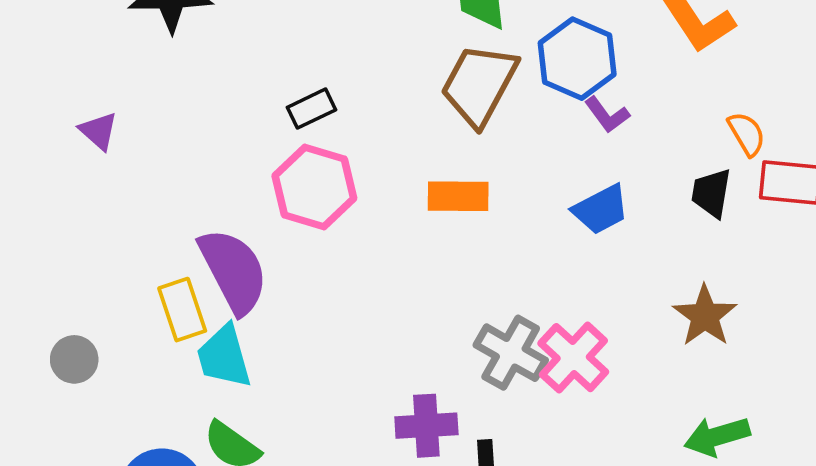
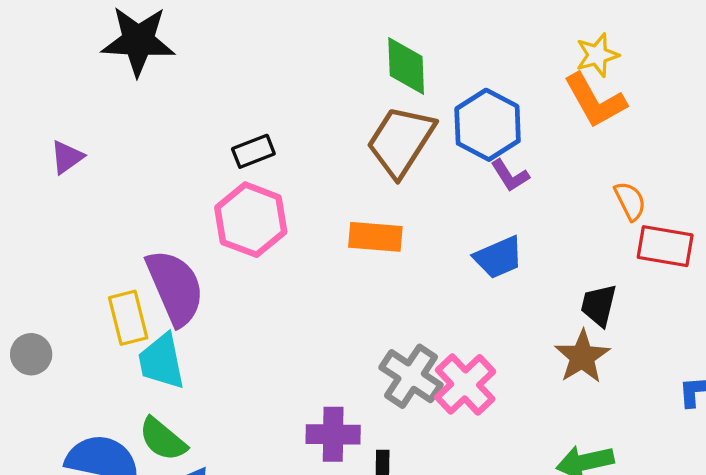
purple triangle: (99, 131) -> (67, 157), turned 39
black trapezoid: (711, 193) -> (599, 305), moved

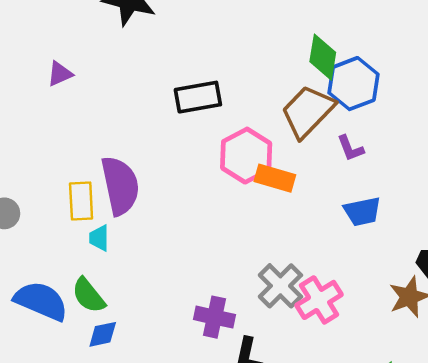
blue hexagon: (488, 125) -> (353, 84), moved
black rectangle: (253, 151) -> (198, 97), size x1.5
purple L-shape: (510, 175) -> (350, 148), moved
pink hexagon: (251, 220) -> (246, 156), moved
cyan trapezoid: (162, 361) -> (99, 238), size x0.6

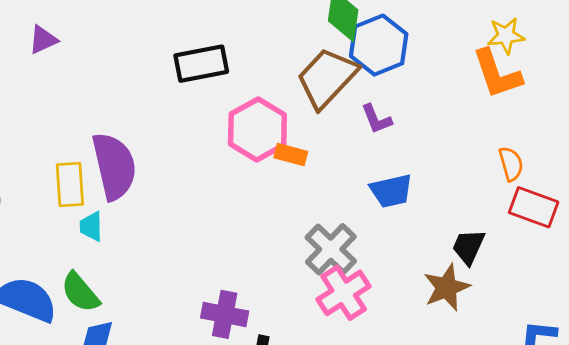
orange rectangle: (275, 178) -> (291, 155), size x0.7
gray cross: (280, 286) -> (331, 249), moved

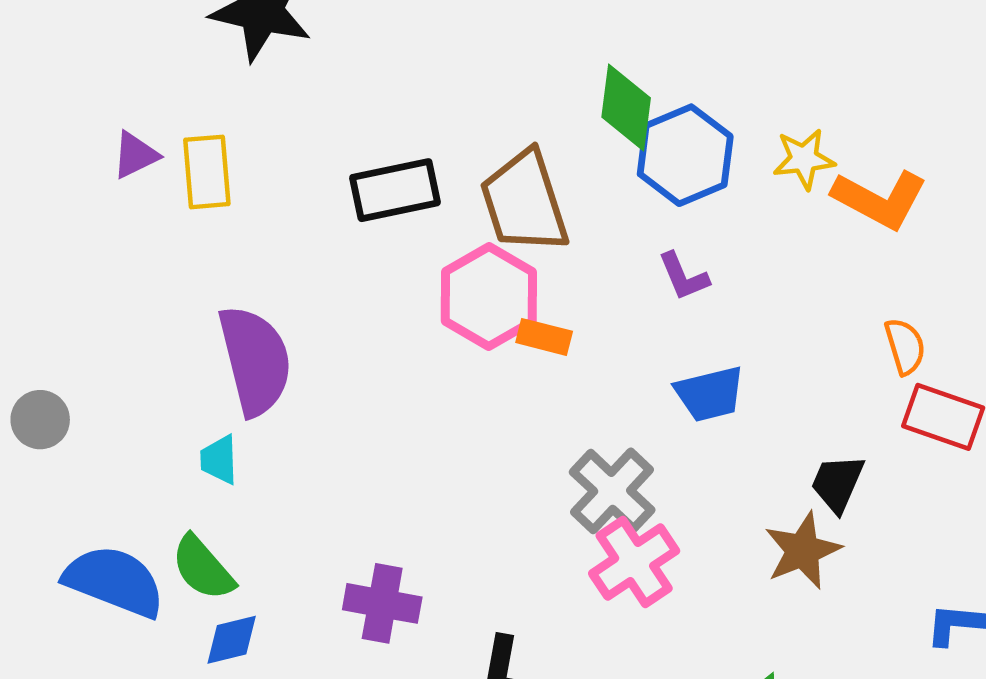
yellow star: (506, 36) -> (804, 159), moved
orange L-shape: (497, 74) -> (880, 199), turned -42
brown trapezoid: (327, 78) -> (524, 202), moved, turned -60
yellow rectangle: (70, 185) -> (207, 172), moved
purple cross: (225, 314) -> (382, 603), moved

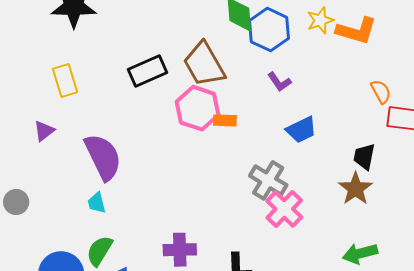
purple triangle: (135, 155) -> (44, 131), moved
green semicircle: (203, 568) -> (99, 251), turned 84

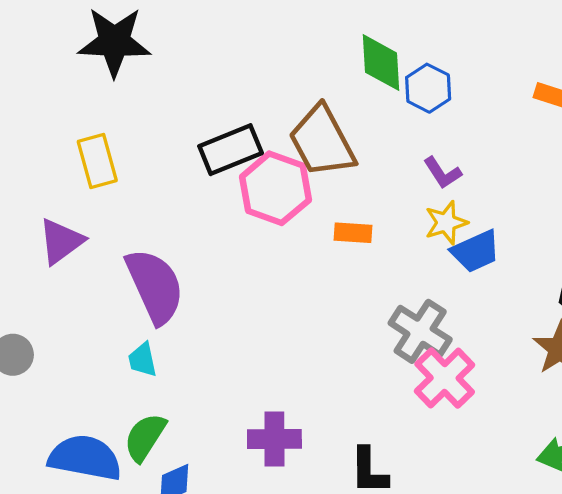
yellow star: (320, 20) -> (446, 223), moved
blue hexagon: (269, 30) -> (428, 88), size x0.7
pink hexagon: (198, 108) -> (275, 188), moved
purple triangle: (44, 131) -> (61, 241), size x1.4

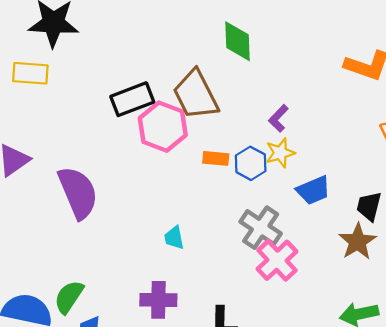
blue hexagon: (428, 88) -> (251, 163), moved
yellow rectangle: (97, 161) -> (30, 73), moved, turned -72
purple L-shape: (442, 173) -> (278, 118), turned 76
blue trapezoid: (476, 251) -> (313, 190), moved
cyan trapezoid: (143, 360) -> (174, 238), moved

